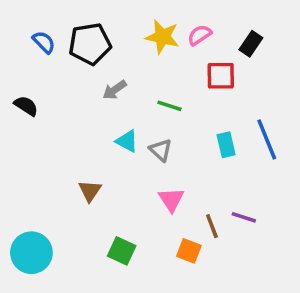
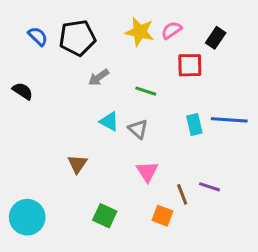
blue line: (267, 139) -> (229, 120), turned -64

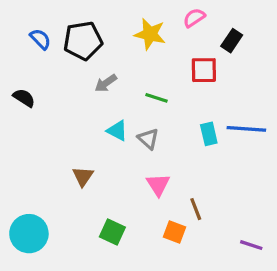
pink semicircle: (172, 30) -> (194, 18), moved
purple line: (210, 187) -> (251, 245), moved

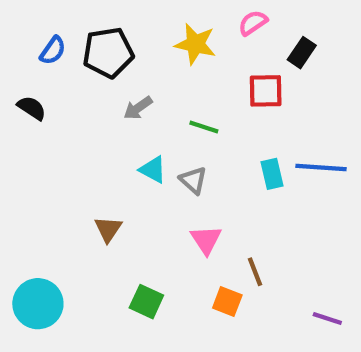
blue semicircle: (40, 39) -> (53, 50), turned 80
black semicircle: (24, 98) -> (32, 108), moved

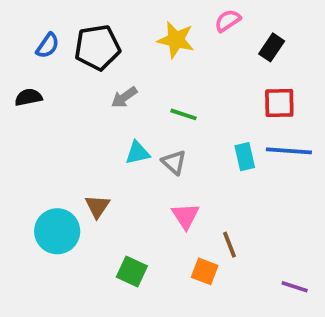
red square: (266, 91) -> (279, 103), moved
black semicircle: (32, 108) -> (28, 97), turned -44
cyan triangle: (153, 170) -> (138, 153), turned -40
cyan circle: (38, 304) -> (57, 231), moved

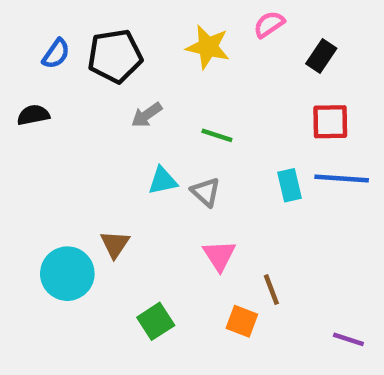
green square: (132, 271) -> (156, 321), turned 32

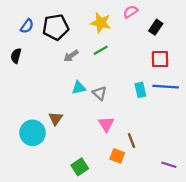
black semicircle: (33, 115) -> (16, 56), turned -64
green line: (217, 135) -> (101, 50), moved, turned -48
green square: (156, 321) -> (80, 167), moved

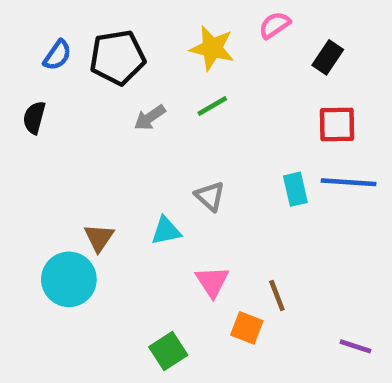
cyan triangle: (79, 88) -> (166, 231), moved
brown triangle: (56, 119) -> (99, 238), moved
pink triangle: (106, 124) -> (212, 282), moved

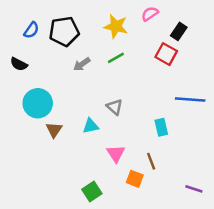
black semicircle: (34, 118) -> (19, 64), turned -78
red square: (337, 124) -> (166, 54), moved, turned 30
cyan rectangle: (295, 189) -> (161, 127), moved
cyan circle: (69, 279) -> (38, 103), moved

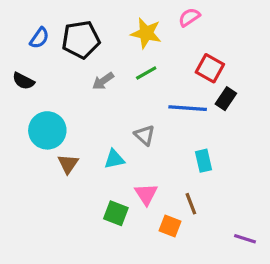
black rectangle: (179, 31) -> (226, 99), moved
blue line: (190, 99) -> (188, 108), moved
green square: (92, 191) -> (116, 213), moved, turned -36

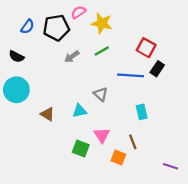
pink semicircle: (189, 17) -> (78, 12), moved
cyan circle: (47, 130) -> (16, 90), moved
brown triangle: (68, 164) -> (47, 114), turned -32

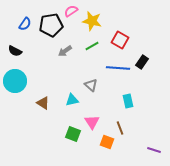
red square: (146, 48) -> (120, 40), moved

